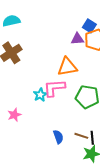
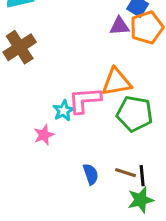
orange triangle: (67, 67) -> (116, 82), moved
pink star: (14, 115) -> (44, 135), moved

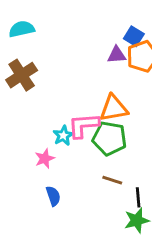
green pentagon: (135, 114) -> (109, 138), moved
brown line: (125, 173) -> (112, 180), moved
blue semicircle: (91, 174) -> (53, 196), moved

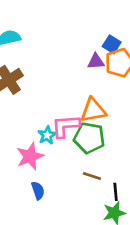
pink star: (45, 159) -> (30, 156), size x1.5

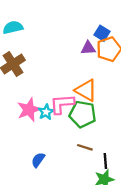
orange triangle: (93, 110) -> (86, 90), turned 40
pink star: (30, 156) -> (29, 110), moved
blue semicircle: (38, 191) -> (38, 160), turned -126

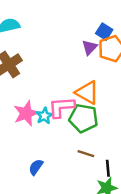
purple triangle: (88, 48) -> (90, 47), turned -42

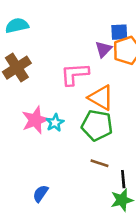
blue square: (104, 32) -> (119, 32), turned -35
pink L-shape: (61, 107) -> (75, 74), moved
blue semicircle: (36, 167) -> (41, 194), moved

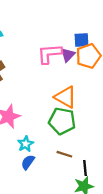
pink L-shape: (75, 74) -> (50, 54), moved
cyan star: (55, 123) -> (26, 144), moved
blue semicircle: (41, 194) -> (28, 162), moved

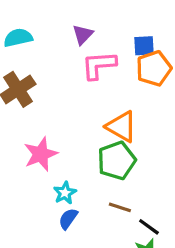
purple triangle: (68, 55) -> (83, 34), moved
green pentagon: (62, 121) -> (117, 161), turned -30
black line: (85, 168) -> (149, 227), turned -49

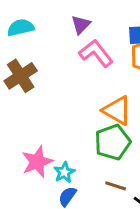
pink L-shape: (99, 65) -> (96, 53), turned 56
pink star: (41, 154) -> (37, 162), moved

